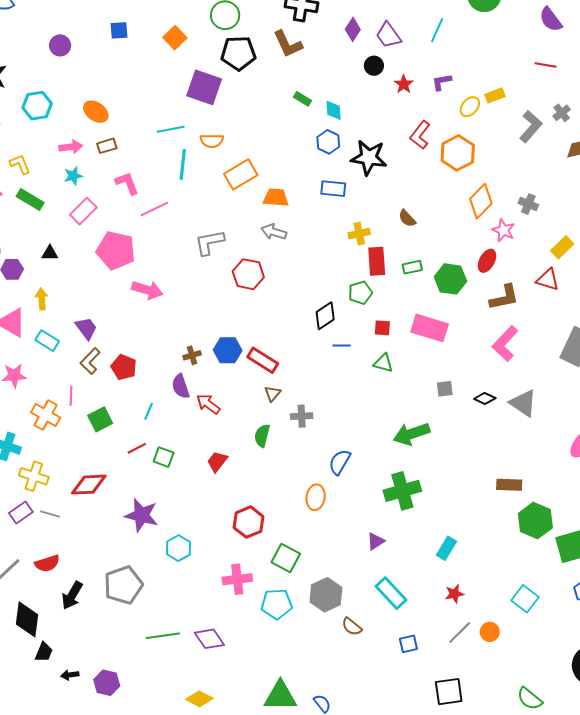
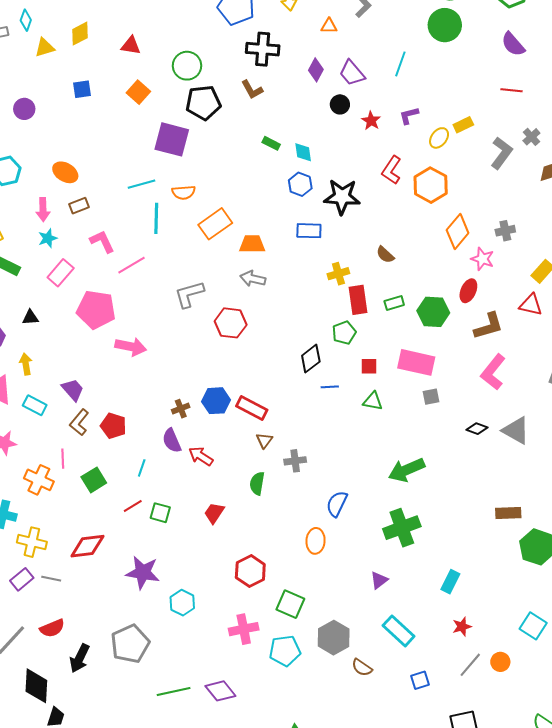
brown L-shape: (288, 44) -> (252, 90), size x0.7
pink arrow: (71, 147) -> (43, 210), turned 100
gray cross: (528, 204) -> (505, 231), turned -30
gray square: (445, 389) -> (431, 397), moved

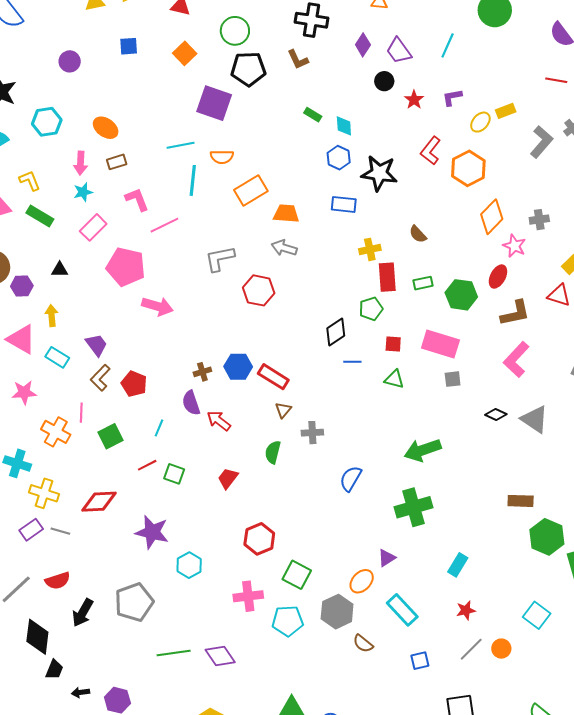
orange ellipse: (316, 541) -> (362, 581), moved, turned 35

